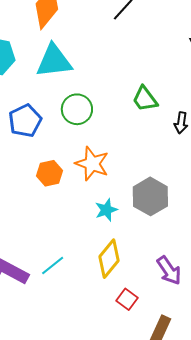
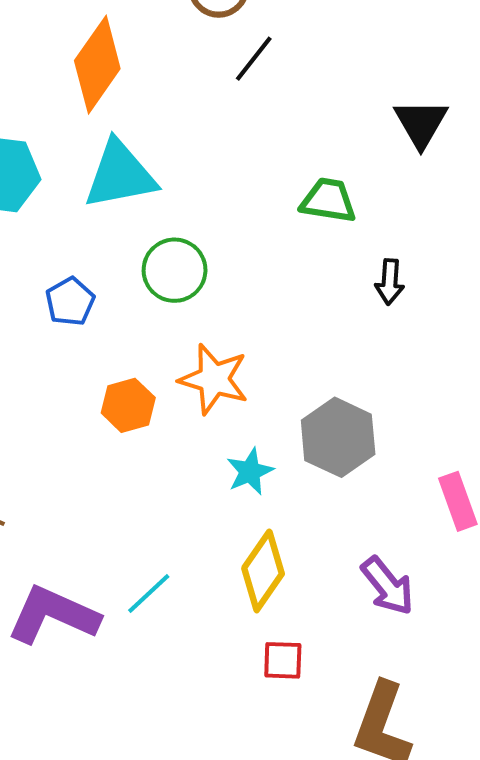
green trapezoid: (145, 99) -> (328, 200), moved, turned 140
blue pentagon: (25, 121) -> (70, 302), size x0.7
red square: (127, 299) -> (283, 660), moved, turned -30

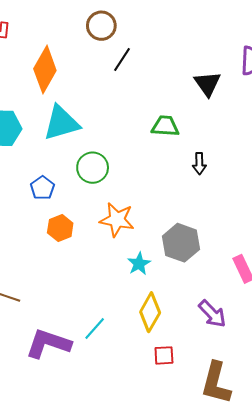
orange hexagon: (128, 405) -> (60, 228), moved

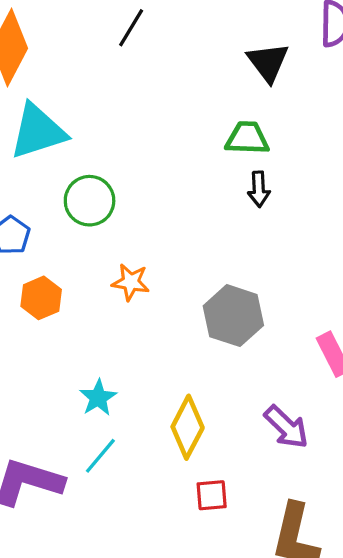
green trapezoid: (165, 126) -> (247, 138), moved
orange star: (117, 220) -> (131, 282), size x0.7
cyan star: (139, 264) -> (98, 398), moved

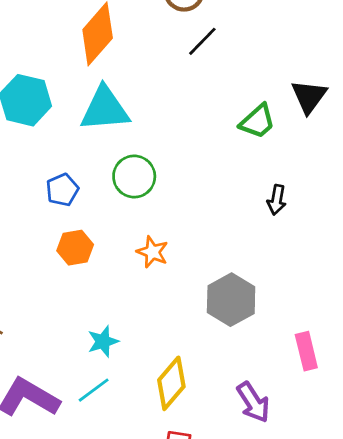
green trapezoid: (247, 138) -> (257, 121), moved, turned 123

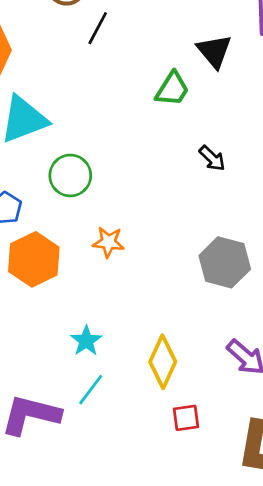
black arrow: (277, 200) -> (212, 158), turned -40
orange hexagon: (75, 248) -> (34, 259), size x1.5
gray hexagon: (231, 300) -> (225, 262), moved

